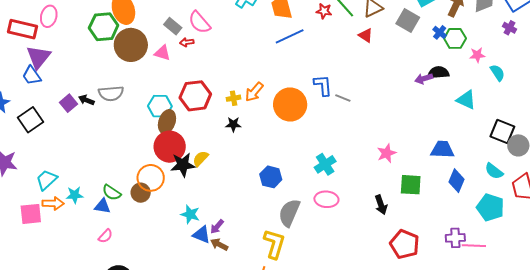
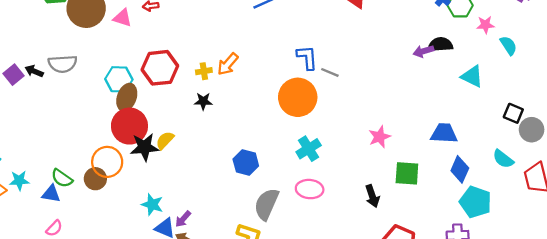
orange circle: (290, 104) -> (298, 97), moved
black square: (502, 131) -> (513, 113), size x0.7
cyan pentagon: (490, 207) -> (475, 202), moved

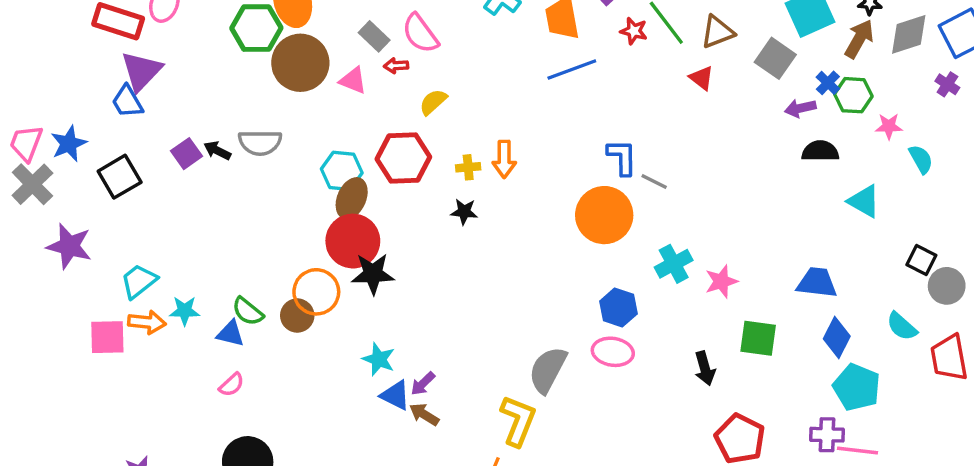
purple arrow: (423, 51) -> (800, 108), moved
orange arrow: (228, 64) -> (504, 159), turned -45
yellow semicircle: (165, 140) -> (433, 102), moved
cyan cross: (309, 149) -> (674, 264), moved
blue hexagon: (246, 162) -> (618, 307), moved

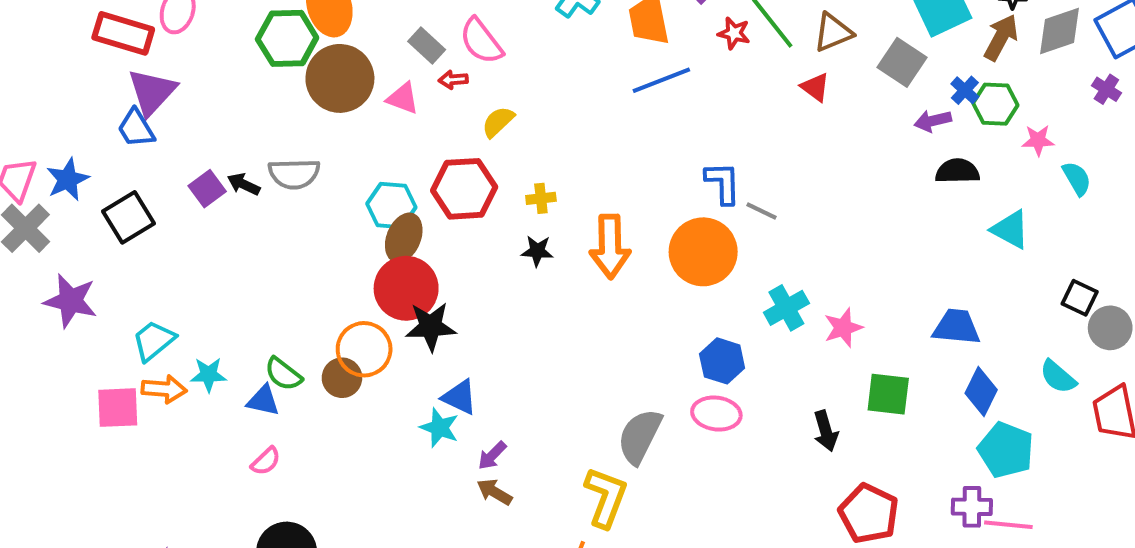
orange arrow: (504, 159) -> (610, 246), moved, size x1.4
blue triangle: (395, 395) -> (459, 397), moved

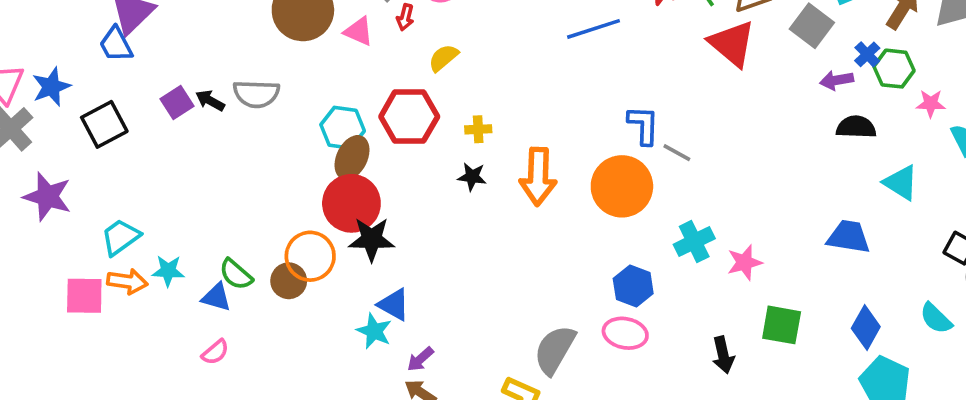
red arrow: (453, 80) -> (405, 17), turned -75
red triangle: (815, 87) -> (732, 44), size x1.8
blue trapezoid: (956, 327) -> (849, 237), moved

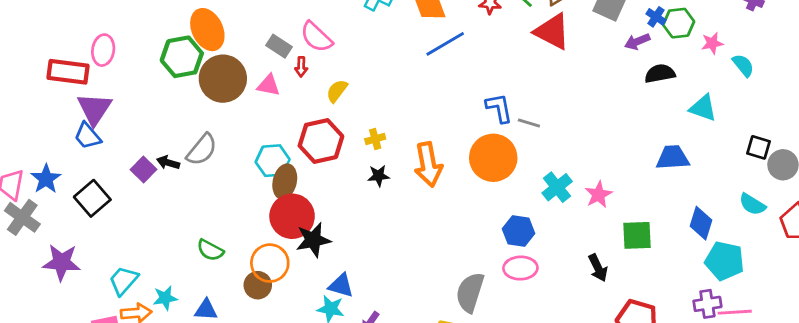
gray semicircle: (256, 94) -> (202, 150), turned -40
green semicircle: (236, 274) -> (210, 250), moved

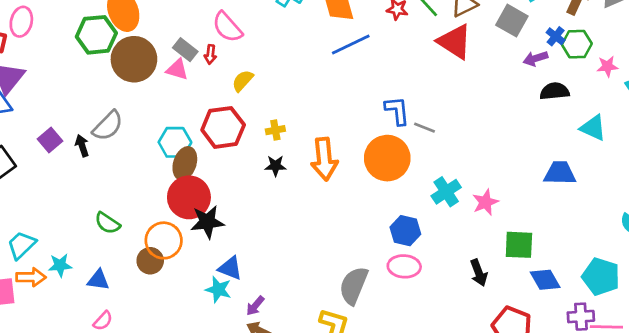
gray rectangle: (279, 46) -> (185, 50), moved
black arrow: (168, 163) -> (82, 146), moved, turned 50
blue diamond: (701, 223) -> (545, 280), moved, turned -52

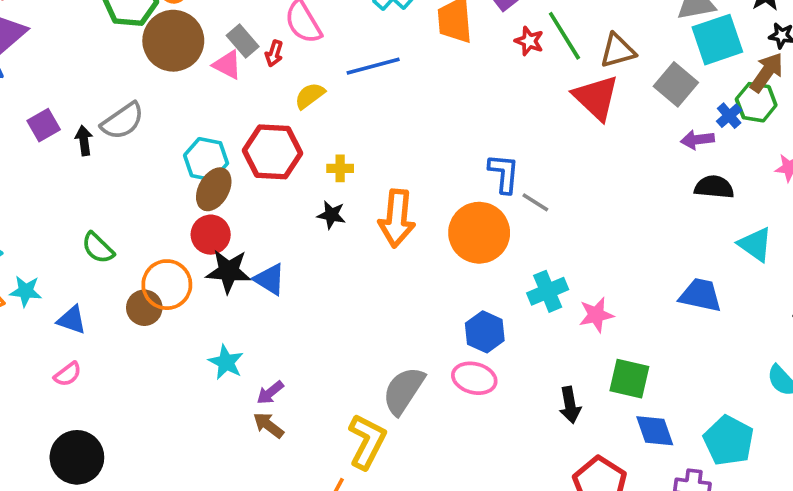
green hexagon: (577, 44) -> (756, 102), moved
blue line: (351, 45) -> (373, 66), moved
red circle: (189, 197) -> (211, 235), size x0.7
blue triangle: (230, 268) -> (270, 279), moved

